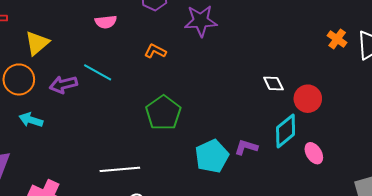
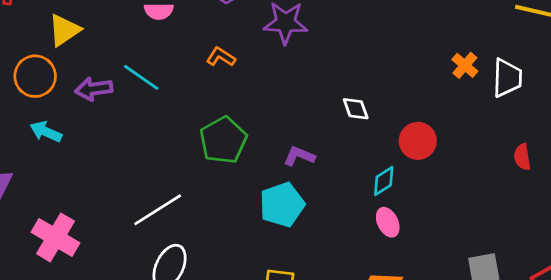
white diamond: (273, 84) -> (356, 109), moved
cyan diamond: (286, 131) -> (384, 181), size x0.7
purple L-shape: (246, 147) -> (299, 156), moved
pink ellipse: (314, 153) -> (388, 222), moved
white line: (120, 169) -> (158, 210), turned -33

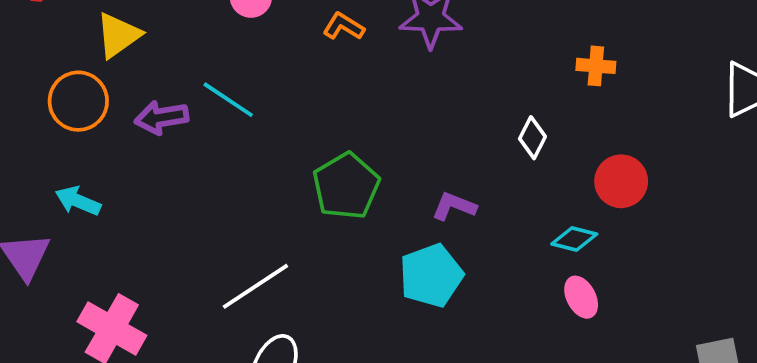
orange L-shape: (221, 57) -> (344, 26), moved
orange cross: (465, 65) -> (596, 66), moved, turned -35
white diamond: (356, 109) -> (532, 138), turned 48
cyan arrow: (46, 132) -> (78, 201), moved
cyan diamond: (384, 181) -> (574, 239), turned 48

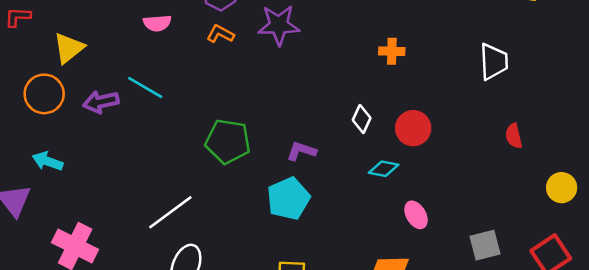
white diamond: (532, 138) -> (362, 119), moved
green pentagon: (346, 186) -> (228, 141), turned -30
pink ellipse: (581, 297) -> (416, 215), moved

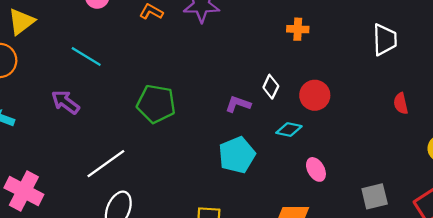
purple arrow: (101, 102) -> (65, 102), moved, turned 48
purple L-shape: (301, 151) -> (238, 104), moved
cyan pentagon: (288, 199) -> (237, 155), moved

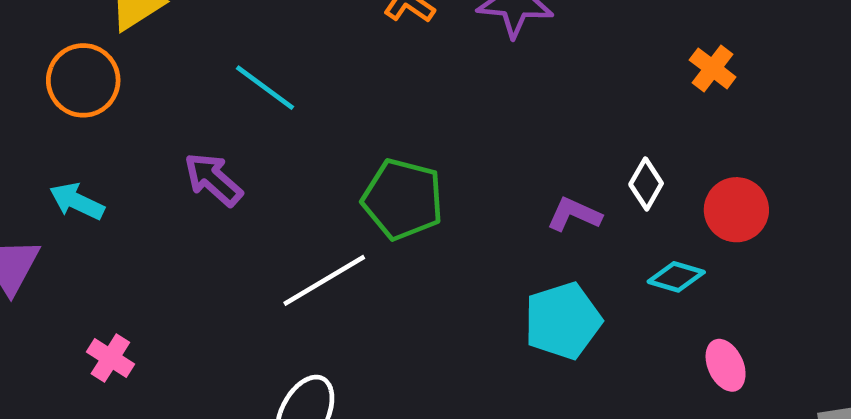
orange cross: (298, 29) -> (713, 68), turned 30
white line: (106, 164) -> (324, 280), moved
pink cross: (24, 191) -> (110, 358), size x0.6

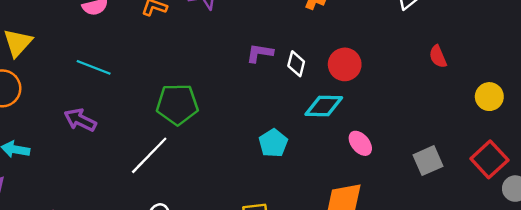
purple L-shape: (574, 214) -> (260, 53), moved
cyan diamond: (676, 277) -> (324, 106), size x1.4
cyan pentagon: (563, 321) -> (273, 143), size x0.7

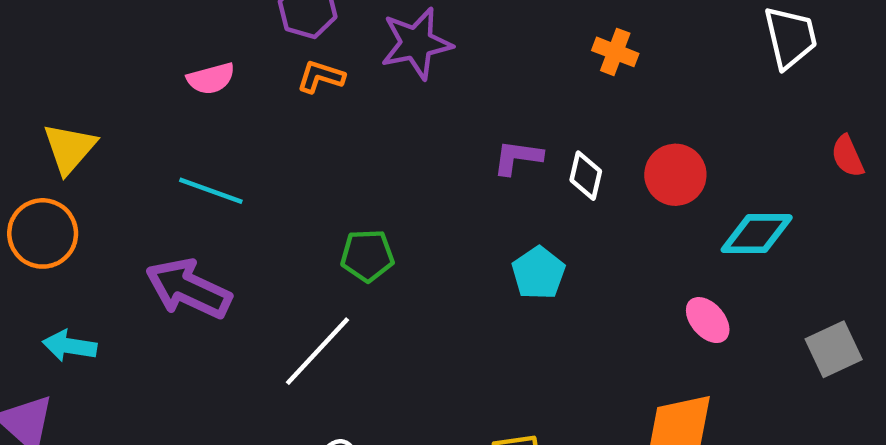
green pentagon: (177, 104) -> (367, 256), size x0.7
cyan diamond: (324, 106) -> (757, 234), moved
purple arrow: (80, 120) -> (188, 289), size x1.4
cyan pentagon: (273, 143) -> (538, 273), moved

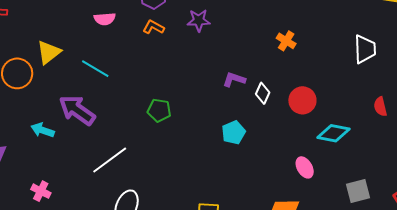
purple star: (416, 43) -> (199, 20), size x0.7
yellow triangle: (69, 148) -> (49, 52), moved
cyan arrow: (70, 346) -> (43, 130), moved
white line: (317, 351) -> (110, 160), moved

